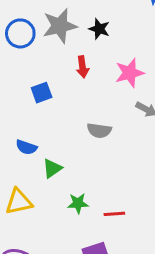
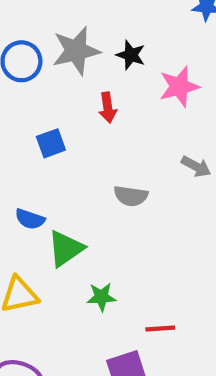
pink star: (130, 73) -> (179, 87), moved
green triangle: (52, 168) -> (66, 249), size x1.4
red line: (114, 214) -> (160, 328), moved

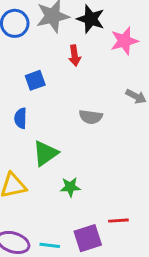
black star: (131, 55) -> (91, 19), size x1.4
blue semicircle: (30, 219) -> (21, 118), moved, turned 72
red line: (160, 328) -> (118, 221), moved

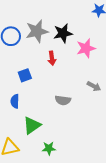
black star: (91, 19) -> (63, 33), turned -30

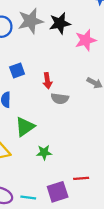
red arrow: (52, 58) -> (47, 81), moved

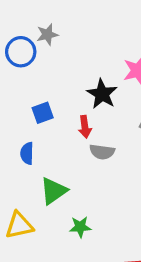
gray star: (31, 21) -> (47, 35), moved, size x0.6
black star: (60, 23) -> (102, 94), moved, turned -30

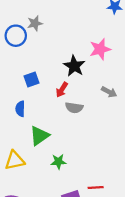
red arrow: (85, 127) -> (62, 90), turned 40

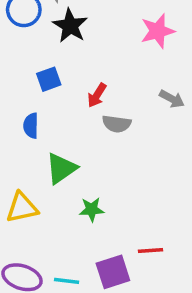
black star: (74, 66) -> (70, 26), moved

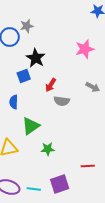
black star: (70, 26) -> (36, 58), moved
red line: (150, 250) -> (88, 166), moved

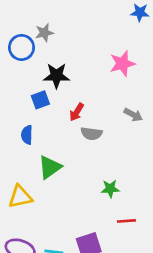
black star: (36, 58) -> (56, 76), turned -30
green star: (48, 149) -> (110, 189), moved

